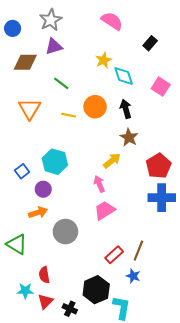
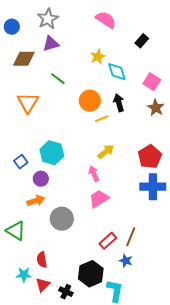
yellow line: (69, 115) -> (102, 119), moved, turned -32
brown star: (129, 137) -> (156, 108), moved

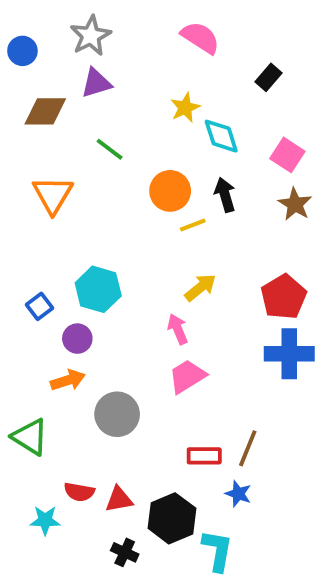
red rectangle: (108, 241) -> (204, 456), turned 42
red semicircle: (42, 260) -> (79, 492), turned -70
red triangle: (43, 285) -> (119, 499), moved, turned 35

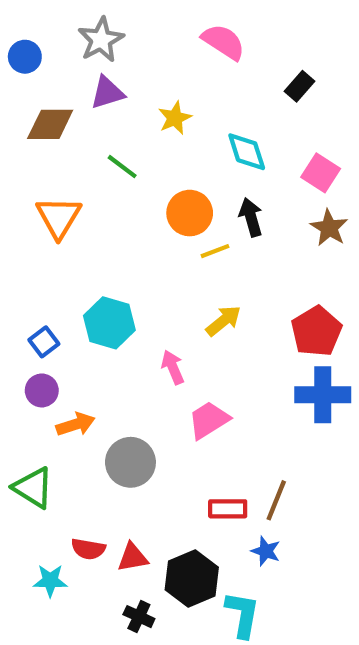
yellow star: (185, 108) -> (175, 118), moved
pink arrow: (178, 329) -> (173, 367), moved
purple circle: (77, 339) -> (42, 390), moved

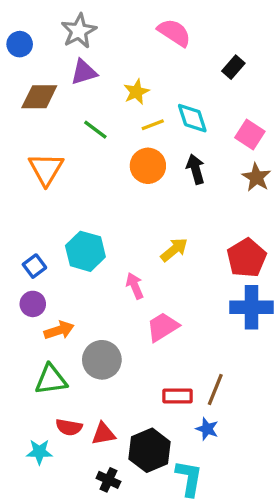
yellow line: (215, 251) -> (153, 125), moved
green triangle: (33, 488) -> (51, 380), moved, turned -40

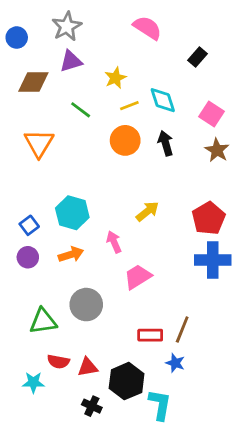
orange arrow: (59, 330) -> (71, 254), moved

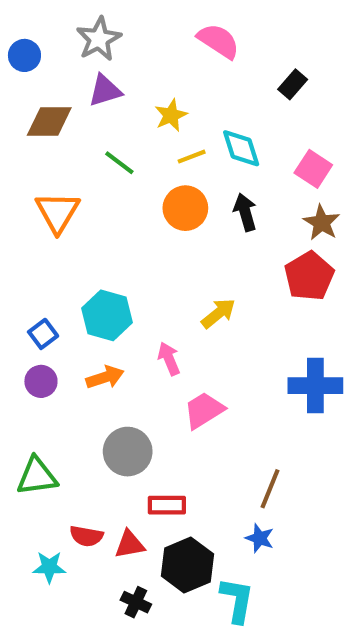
red pentagon: (209, 218) -> (309, 276), moved
green triangle: (43, 321) -> (37, 476), moved
red rectangle: (150, 335) -> (167, 505), moved

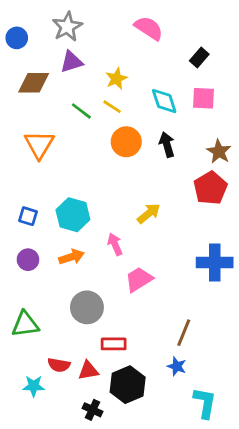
yellow line: (192, 157) -> (112, 107), moved, turned 54
pink square: (313, 169) -> (203, 98), moved, turned -30
blue square: (43, 334) -> (28, 216), moved, turned -36
cyan L-shape: (237, 600) -> (205, 403), moved

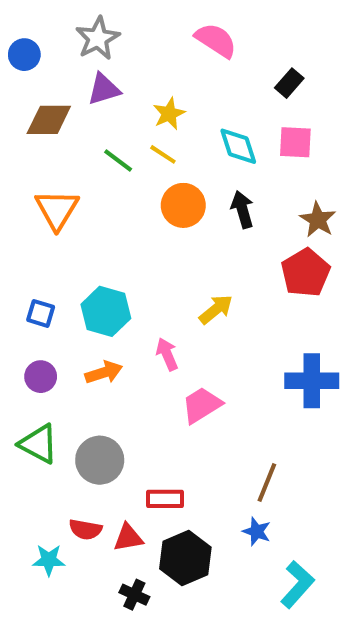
gray circle: (87, 307) -> (100, 460), moved
green triangle: (25, 324) -> (39, 444), moved, turned 36
cyan L-shape: (205, 403) -> (297, 584), turned 32

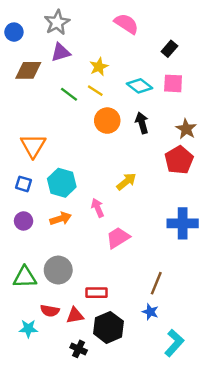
cyan diamond: (238, 146) -> (140, 86), turned -35
orange triangle: (57, 209) -> (33, 146), moved
green triangle: (39, 444) -> (25, 277), moved, turned -30

